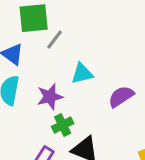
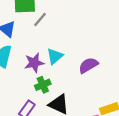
cyan triangle: (82, 74) -> (55, 56), moved, turned -30

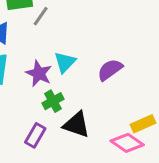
purple star: (34, 63) -> (39, 73), turned -30

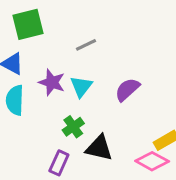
gray line: (41, 16) -> (86, 45), moved, turned 35
purple star: (39, 73) -> (52, 82), moved

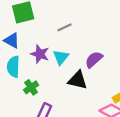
green cross: (73, 127) -> (31, 87), moved
black triangle: (99, 148) -> (78, 80), moved

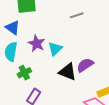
gray line: (65, 27) -> (77, 15), moved
purple semicircle: (94, 59) -> (85, 65), moved

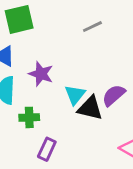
cyan triangle: (55, 49) -> (75, 95), moved
green cross: (24, 73) -> (29, 117), turned 32

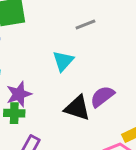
purple star: (41, 74) -> (19, 94), moved, turned 30
cyan triangle: (75, 95) -> (63, 61), moved

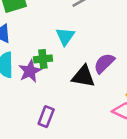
green cross: (14, 113) -> (43, 59), moved

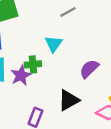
black triangle: (83, 76) -> (69, 100), moved, turned -40

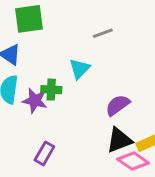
purple star: (21, 75) -> (35, 101), turned 30
black triangle: (69, 100) -> (119, 140), moved

